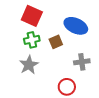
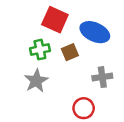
red square: (32, 16) -> (55, 20), moved

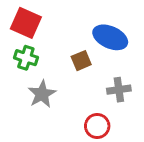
red square: (55, 20) -> (26, 23), moved
green cross: (40, 50) -> (26, 58), moved, turned 30

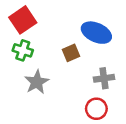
red square: (26, 23) -> (23, 20), turned 32
red circle: (97, 126) -> (96, 109), moved

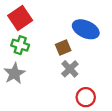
gray cross: (104, 78) -> (70, 69), moved, turned -36
gray star: (37, 82) -> (14, 73), moved

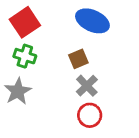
blue ellipse: (86, 29) -> (92, 21), moved
red circle: (86, 97) -> (90, 115), moved

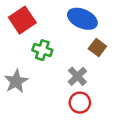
green cross: (25, 56) -> (42, 50), moved
brown square: (78, 59) -> (97, 48), moved, turned -30

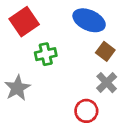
green cross: (42, 50) -> (46, 54), turned -30
gray cross: (77, 76) -> (107, 83), moved

